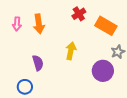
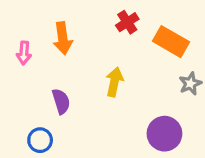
pink arrow: (17, 24) -> (24, 53), moved
purple circle: (103, 71) -> (164, 134), moved

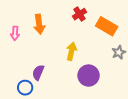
purple semicircle: (61, 101) -> (38, 72), moved, turned -140
purple circle: (164, 134) -> (89, 76), moved

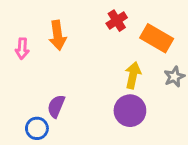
yellow arrow: (71, 51) -> (133, 75), moved

